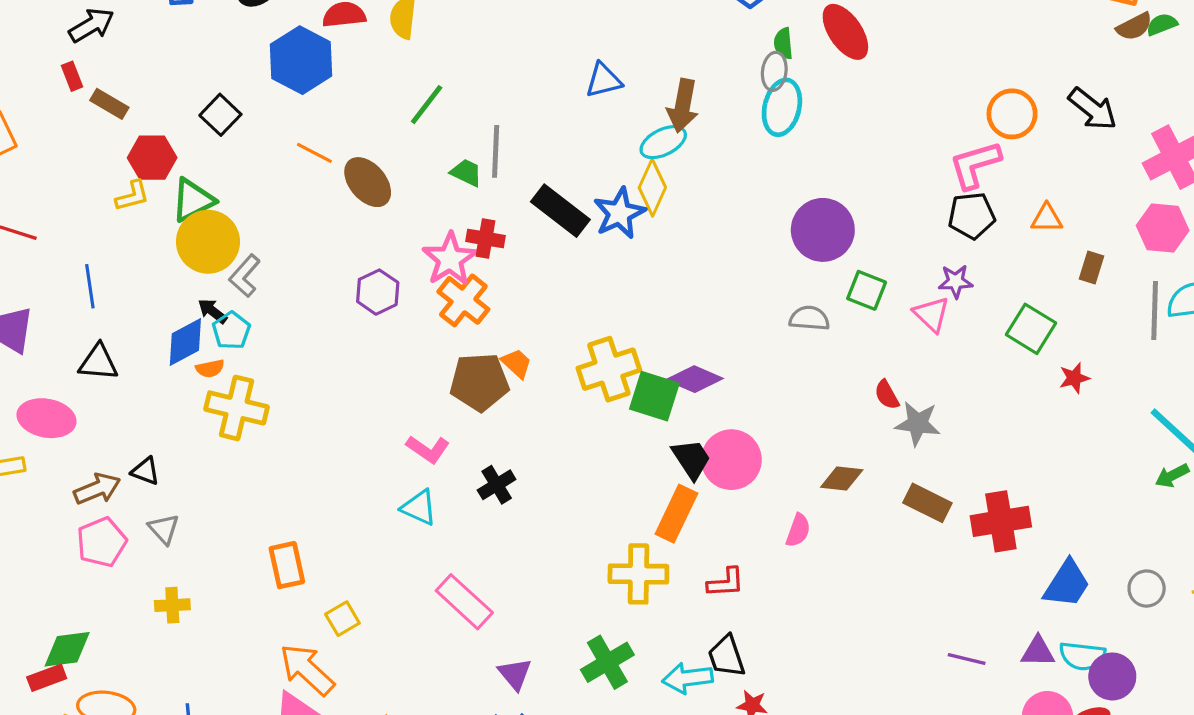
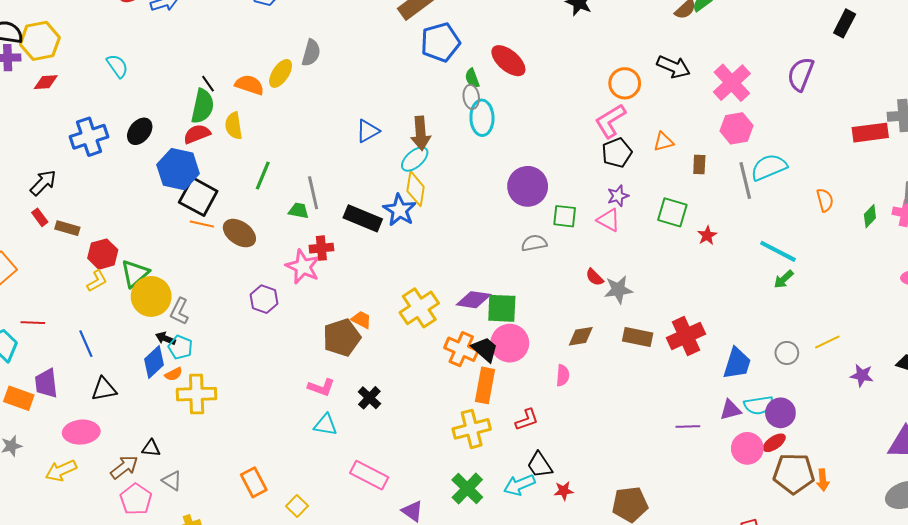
black square: (220, 115) -> (198, 197), moved, size x1.5
orange cross: (463, 300) -> (461, 349), moved
green square: (654, 396) -> (502, 308), moved

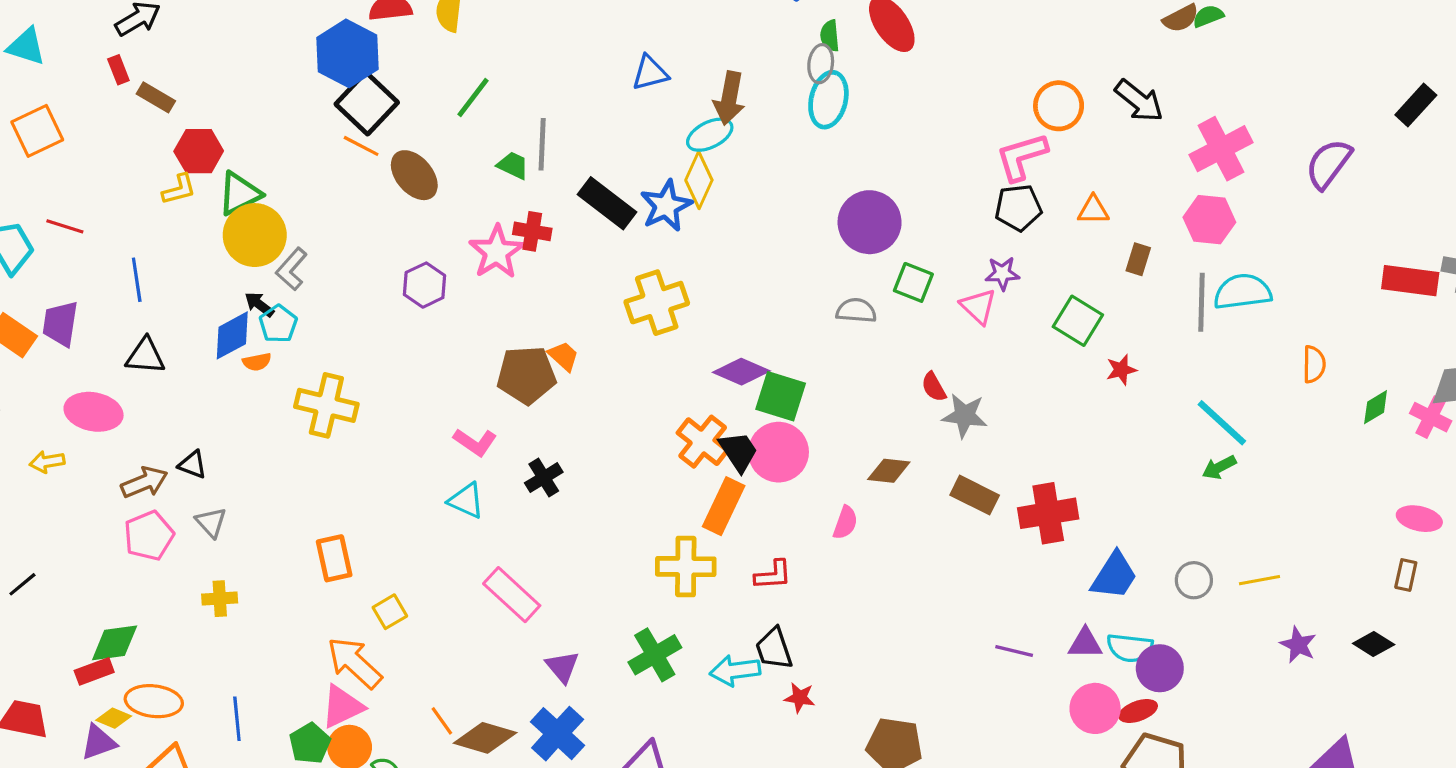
yellow cross: (419, 308) -> (657, 303), moved
yellow cross: (197, 394) -> (326, 405), moved
yellow arrow: (61, 471) -> (47, 462), size x0.7

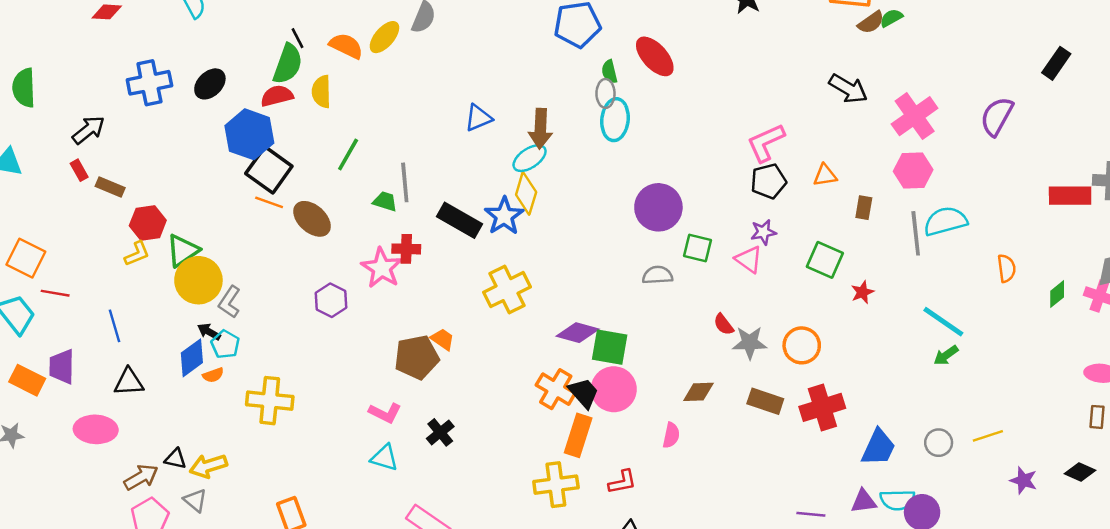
orange circle: (1059, 106) -> (802, 345), moved
orange square: (37, 131) -> (26, 258), moved, turned -30
yellow arrow: (47, 462) -> (208, 466), moved, size x1.4

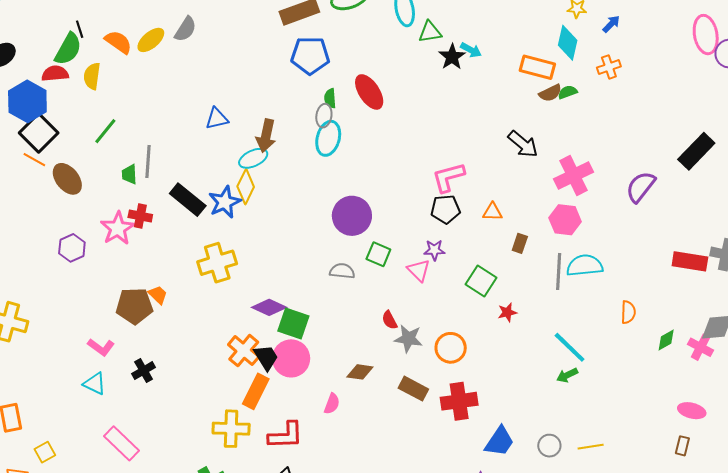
black rectangle: (1056, 63) -> (696, 151), size x1.4
green trapezoid: (385, 201) -> (129, 174), turned -120
red L-shape: (622, 482) -> (286, 435), size x1.5

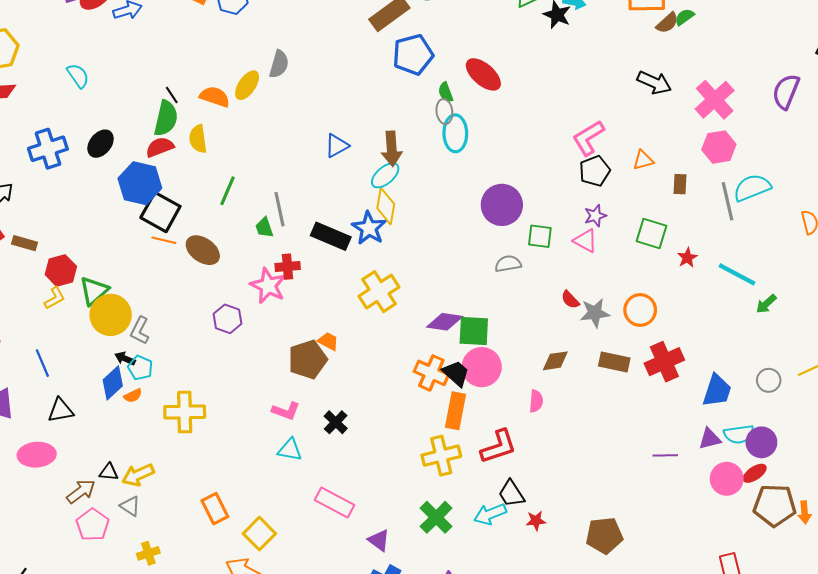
cyan line: (570, 347) -> (737, 274), moved
yellow square: (45, 452) -> (259, 534), size x1.4

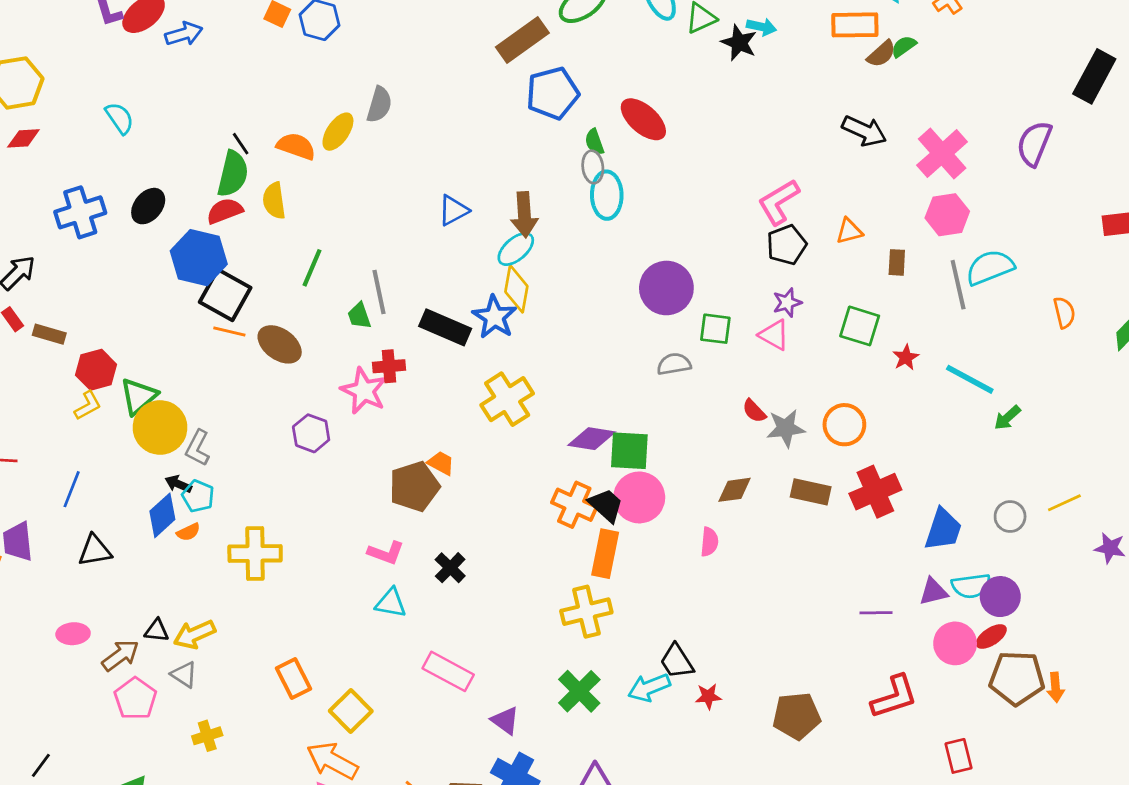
blue line: (42, 363) -> (72, 489), turned 44
red L-shape: (499, 447) -> (894, 697), moved
pink ellipse: (37, 455) -> (73, 634), moved, size x0.7

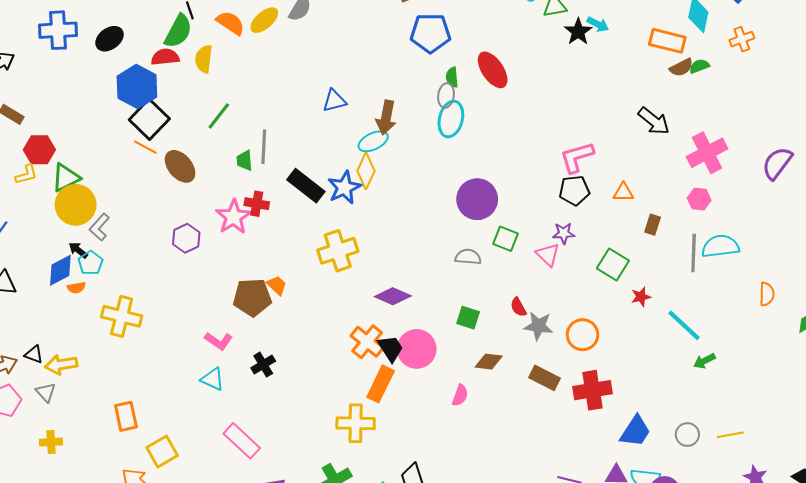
pink hexagon: (947, 215) -> (699, 199), size x0.7
green square: (629, 451) -> (468, 318), moved, size x0.7

